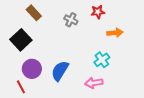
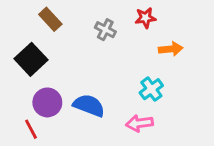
blue semicircle: (60, 71) -> (89, 105), turned 80

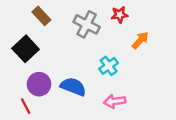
gray cross: (105, 30) -> (87, 24), size x1.5
orange arrow: (171, 49) -> (140, 40), turned -42
cyan cross: (151, 89) -> (109, 66), moved

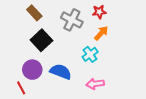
orange arrow: (140, 40) -> (101, 33), moved
black square: (26, 49) -> (41, 40), moved

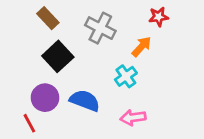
red star: (99, 12) -> (159, 17), moved

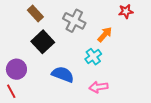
red star: (159, 17) -> (126, 11), moved
purple circle: (45, 98) -> (16, 69), moved
red line: (29, 123) -> (11, 91), moved

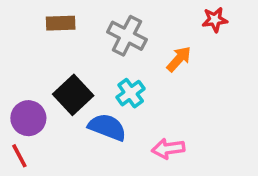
brown rectangle: (35, 13) -> (61, 23), turned -49
black square: (43, 42) -> (73, 95), moved
cyan cross: (93, 57) -> (131, 93), moved

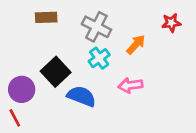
red star: (215, 20) -> (171, 23), moved
cyan cross: (131, 93) -> (99, 58), moved
pink arrow: (168, 149) -> (130, 85), moved

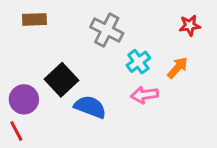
brown rectangle: (46, 17) -> (34, 19), moved
orange arrow: (136, 44) -> (178, 68), moved
cyan cross: (99, 58) -> (138, 62), moved

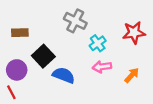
brown rectangle: (34, 19) -> (20, 33), moved
red star: (190, 26) -> (134, 33), moved, size x1.5
orange arrow: (178, 68) -> (132, 75), moved

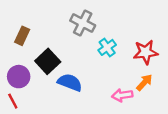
brown rectangle: (20, 33) -> (22, 36), turned -63
red star: (134, 33) -> (146, 52), moved
pink arrow: (102, 67) -> (122, 95), moved

